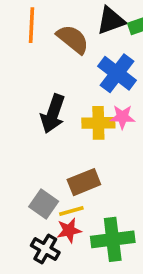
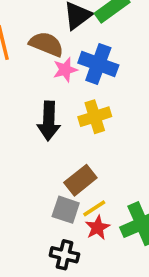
pink star: (122, 117) -> (65, 70), moved
brown rectangle: (84, 182) -> (80, 180), moved
black cross: (45, 249) -> (64, 255), moved

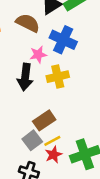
pink star: (65, 70) -> (38, 55), moved
gray square: (66, 210) -> (32, 140), turned 30

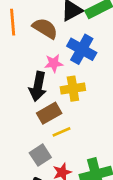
brown rectangle: (44, 120) -> (49, 113), moved
yellow line: (52, 141) -> (61, 132), moved

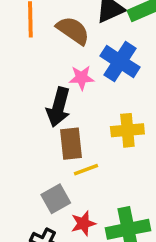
yellow cross: (73, 89) -> (127, 130), moved
brown rectangle: (49, 113) -> (71, 144), turned -70

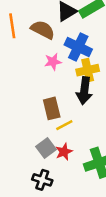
black arrow: (58, 107) -> (84, 91), moved
yellow cross: (127, 130) -> (88, 70), moved
red star: (83, 223) -> (64, 152), moved

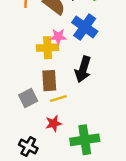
yellow cross: (88, 70) -> (48, 48), moved
gray square: (46, 148) -> (28, 98), moved

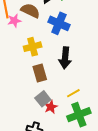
pink star: (58, 37) -> (14, 21), moved
gray square: (28, 98) -> (43, 99), moved
yellow line: (58, 98) -> (73, 93), moved

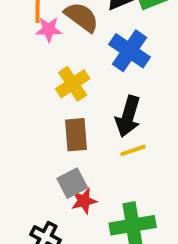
yellow cross: (33, 47) -> (73, 84), turned -30
yellow line: (73, 93) -> (133, 150), moved

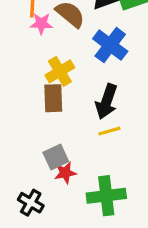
brown rectangle: (76, 135) -> (53, 98), moved

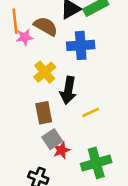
blue cross: (110, 45) -> (81, 45), turned -32
brown rectangle: (53, 98) -> (44, 113), moved
black arrow: (107, 101) -> (68, 90), moved

